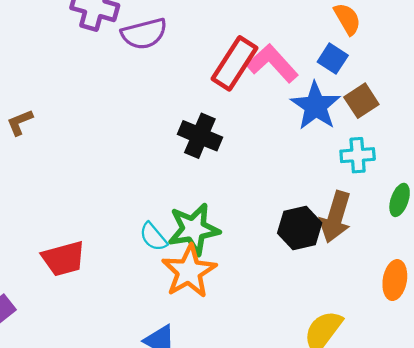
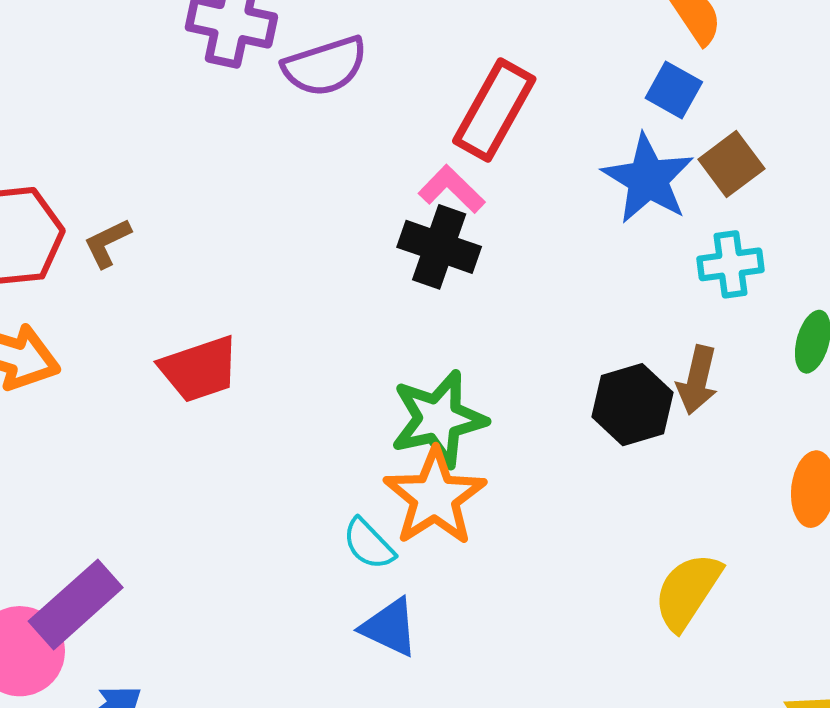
pink L-shape: (272, 63) -> (452, 189), moved, size x0.7
brown arrow: (336, 217) -> (697, 380), size x0.7
cyan semicircle: (153, 237) -> (369, 544), moved
red trapezoid: (63, 258) -> (199, 369), moved

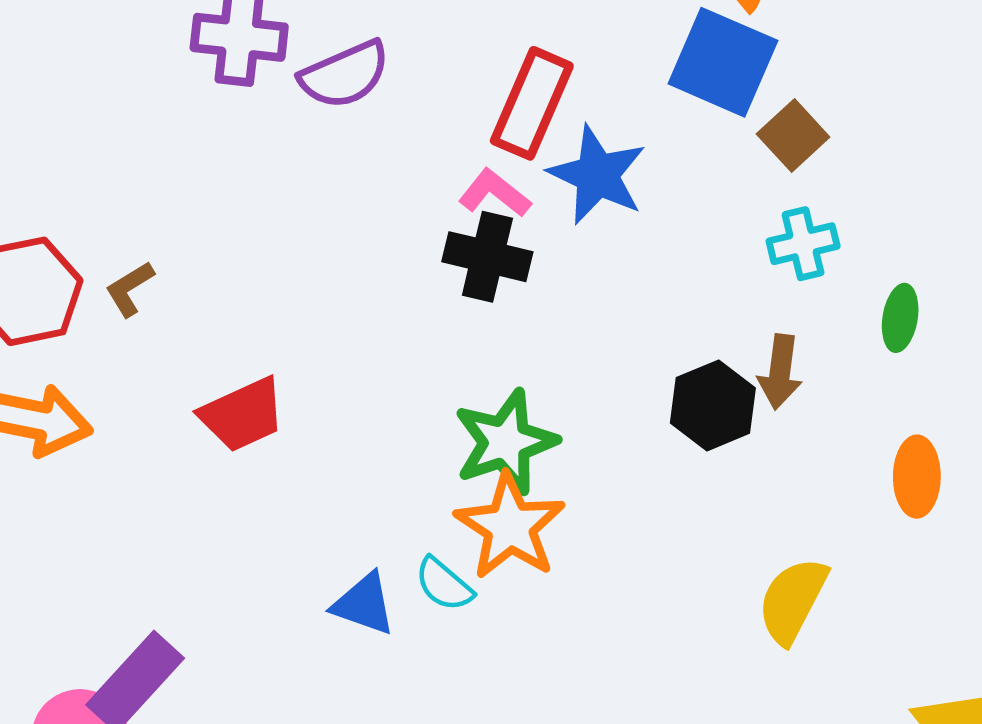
blue square: (674, 90) -> (723, 62), size x1.8
blue star: (648, 179) -> (597, 175), moved
blue triangle: (390, 627) -> (364, 604), moved

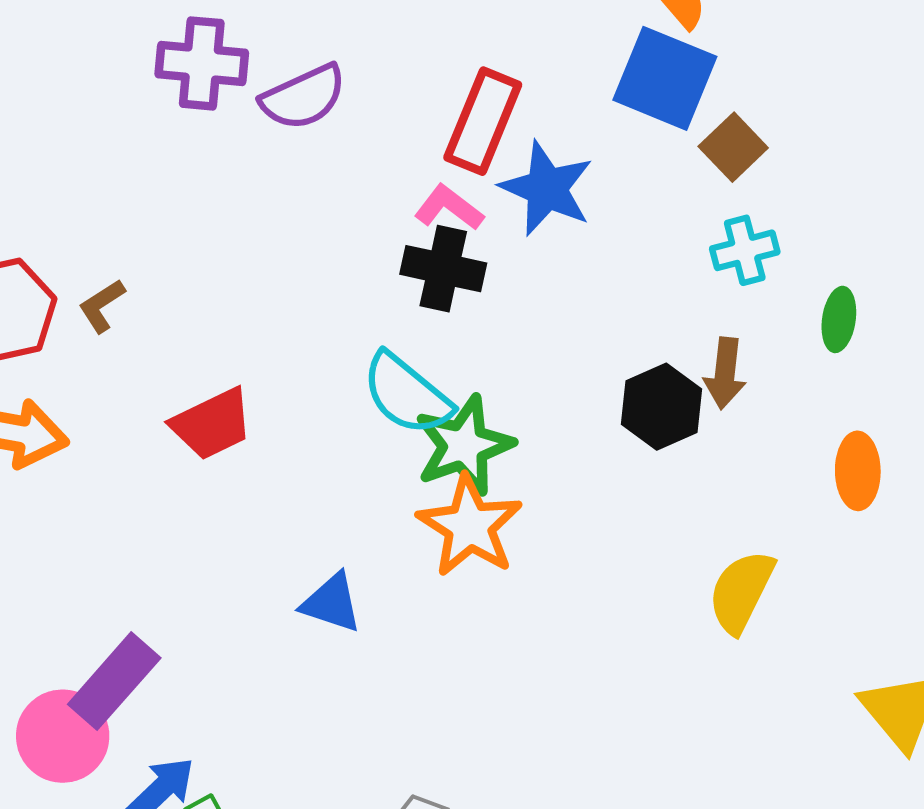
cyan semicircle: (444, 584) -> (407, 394), moved, size x1.6

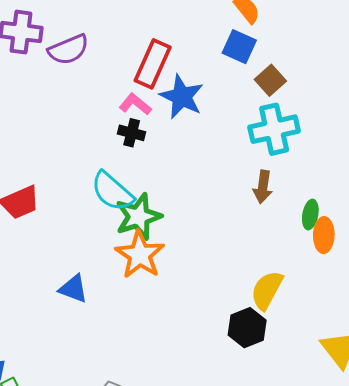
blue square: (665, 78) -> (239, 47), size x0.7
cyan cross: (745, 250) -> (274, 129), size x1.6
black cross: (443, 269) -> (132, 133), size x0.7
green ellipse: (839, 319) -> (310, 215), moved
black hexagon: (662, 407) -> (247, 328), moved

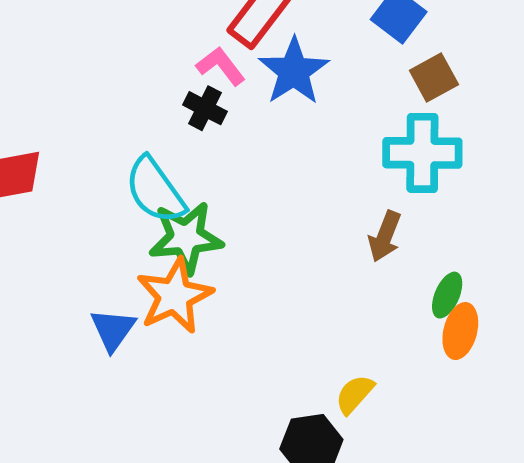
blue triangle: (73, 289) -> (113, 330), moved, turned 32
yellow semicircle: (267, 290) -> (355, 394), size x0.7

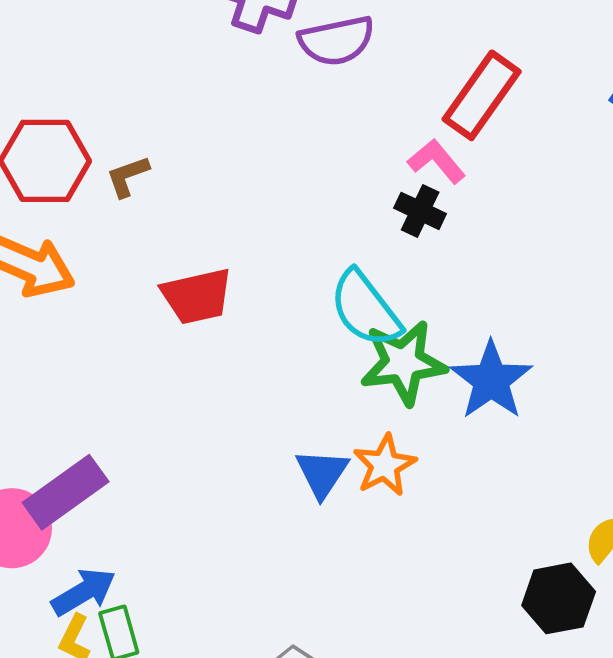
blue star: (294, 71) -> (491, 380), moved
orange star: (175, 296) -> (385, 465), moved, size x0.7

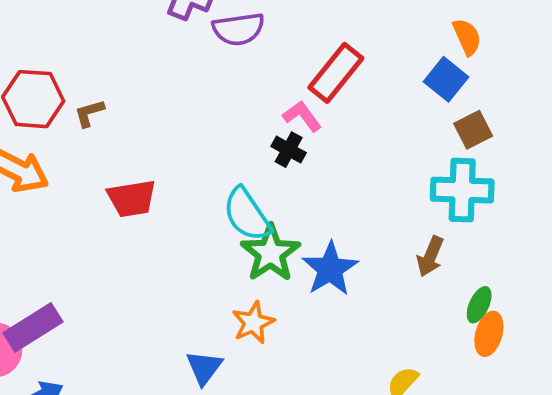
green star: (403, 363) -> (270, 253), turned -30
blue triangle: (322, 473) -> (204, 368), moved

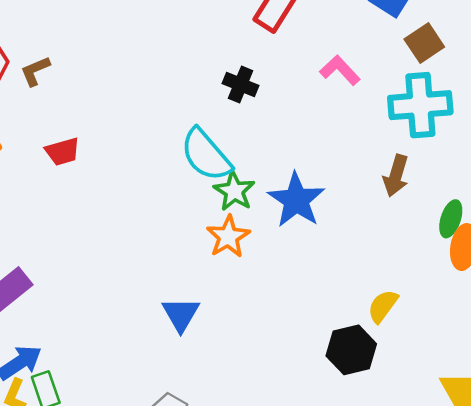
pink L-shape: (302, 116) -> (340, 70), moved
red trapezoid: (132, 198) -> (63, 152), moved, size x0.7
green star: (270, 253) -> (234, 191), size x0.7
orange star: (253, 323) -> (228, 237), moved

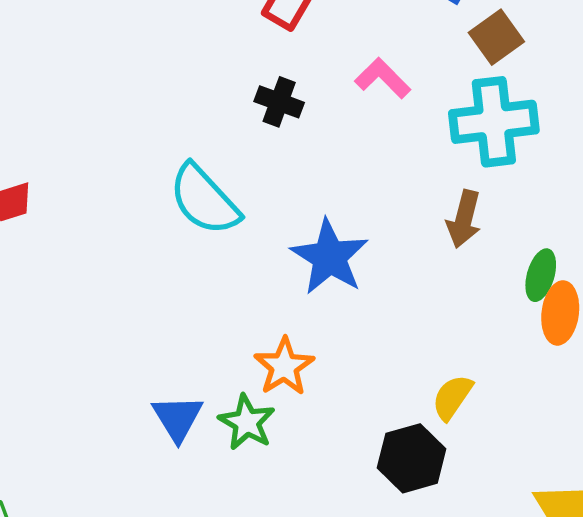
black cross: (241, 85) -> (279, 102), moved
green star: (234, 191) -> (247, 422), moved
orange star: (228, 237) -> (284, 366), moved

